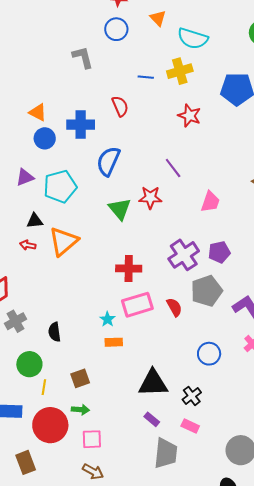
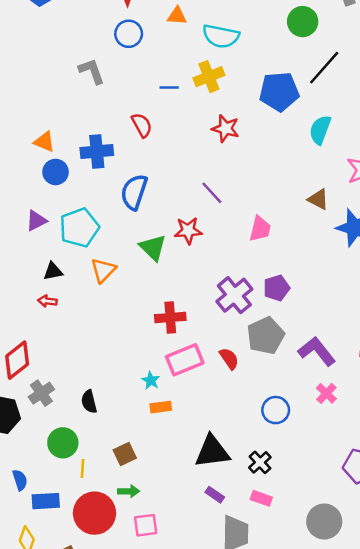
orange triangle: (158, 18) -> (177, 16), turned -36
orange triangle: (63, 241) -> (103, 270), moved, size x0.7

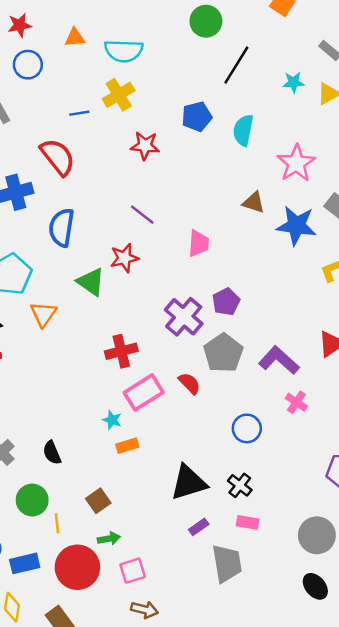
blue pentagon: (279, 92) -> (197, 117), moved, size x0.7
red semicircle: (142, 125) -> (58, 157), size x1.5
purple rectangle: (215, 495) -> (199, 527), turned -60

